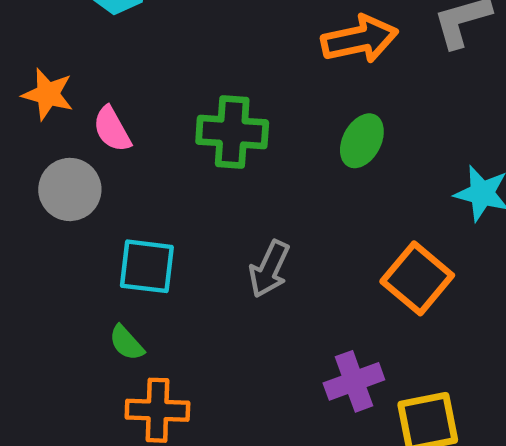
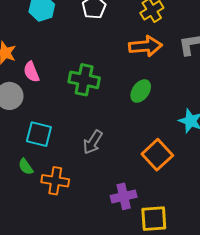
orange cross: (157, 410) -> (55, 181), moved

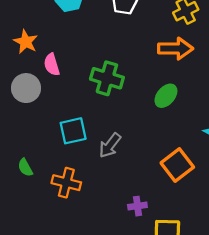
cyan square: (39, 134) -> (73, 131), moved, turned -32
green semicircle: (26, 167) -> (25, 168), moved
purple cross: (124, 196) -> (137, 206), size x0.7

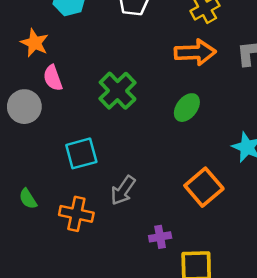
orange star: (26, 42) -> (35, 43), moved
green cross: (107, 78) -> (118, 91), turned 32
gray arrow: (110, 145) -> (123, 190), moved

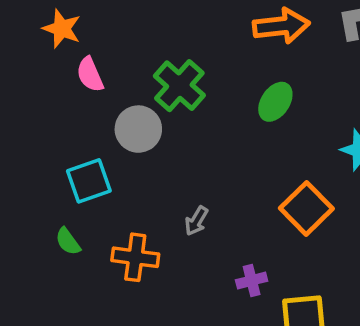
gray circle: (24, 107) -> (138, 129), moved
cyan square: (81, 153) -> (89, 181), moved
gray arrow: (123, 190) -> (196, 221), size x0.7

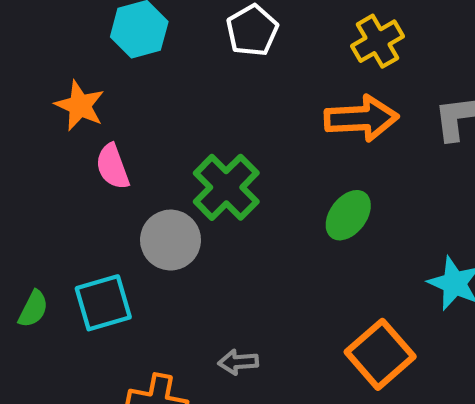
gray arrow: (196, 221) -> (238, 362), turned 52
green semicircle: (68, 241) -> (33, 309), moved, turned -120

